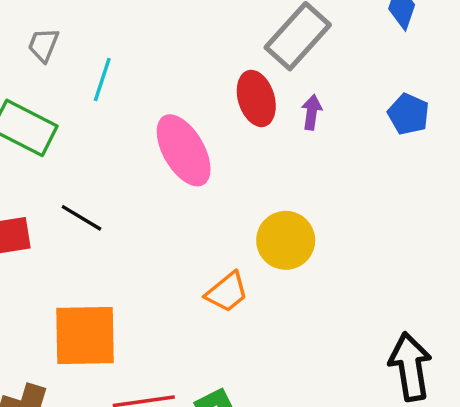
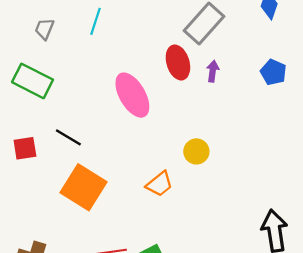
cyan line: (102, 79) -> (95, 21), moved
yellow circle: (286, 240) -> (196, 151), size x0.7
orange square: (85, 335) -> (84, 187), moved, turned 33

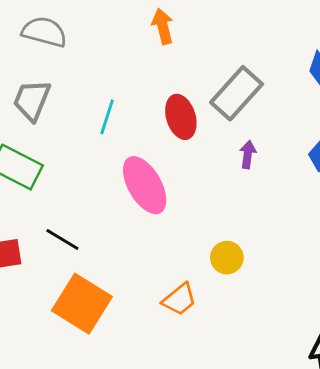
cyan line: (95, 21) -> (107, 117), moved
gray trapezoid: (44, 29) -> (32, 100), size x1.5
red ellipse: (178, 63) -> (181, 117), moved

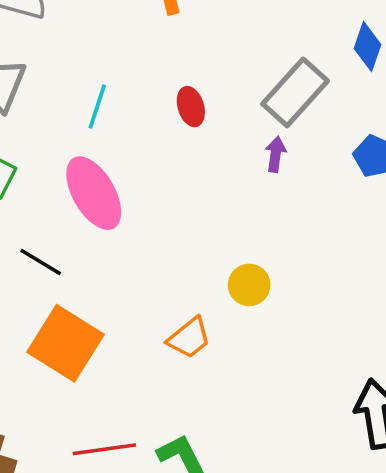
gray rectangle: (237, 93) -> (295, 92), moved
red ellipse: (181, 117) -> (191, 107), size x0.7
pink ellipse: (145, 185) -> (94, 193), moved

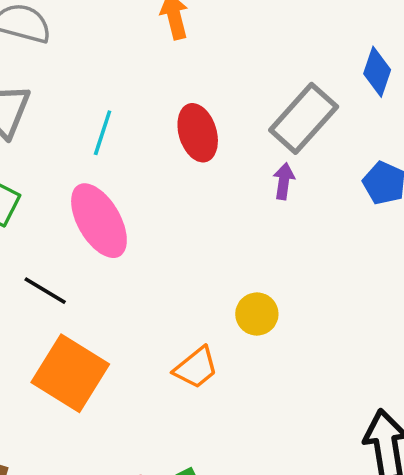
red ellipse: (191, 107) -> (198, 133), size x1.4

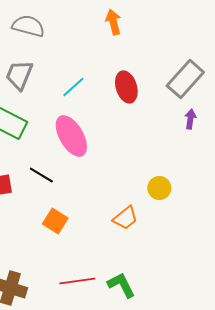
cyan line: (103, 133) -> (73, 87), turned 30
purple arrow: (284, 181) -> (190, 119), moved
orange square: (70, 373) -> (55, 221), size x0.6

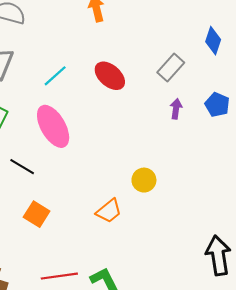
gray rectangle: (185, 79) -> (171, 68), size x0.7
red ellipse: (126, 87) -> (110, 76), turned -32

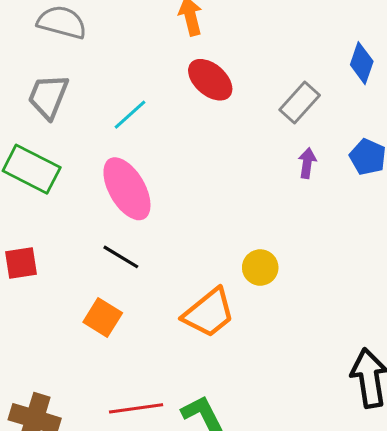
red ellipse: (110, 76) -> (210, 80), moved
black line: (22, 167) -> (121, 257), moved
orange trapezoid: (109, 211) -> (209, 313), size x1.4

